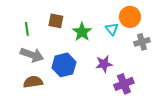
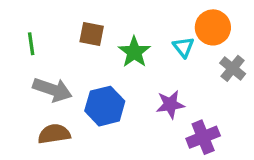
green line: (27, 29) -> (31, 44), moved
gray cross: (142, 42) -> (233, 68), turned -35

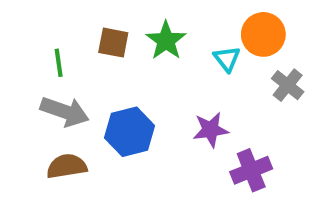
green line: (31, 44) -> (59, 63), moved
green star: (134, 52) -> (166, 41), moved

